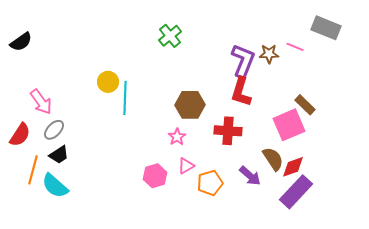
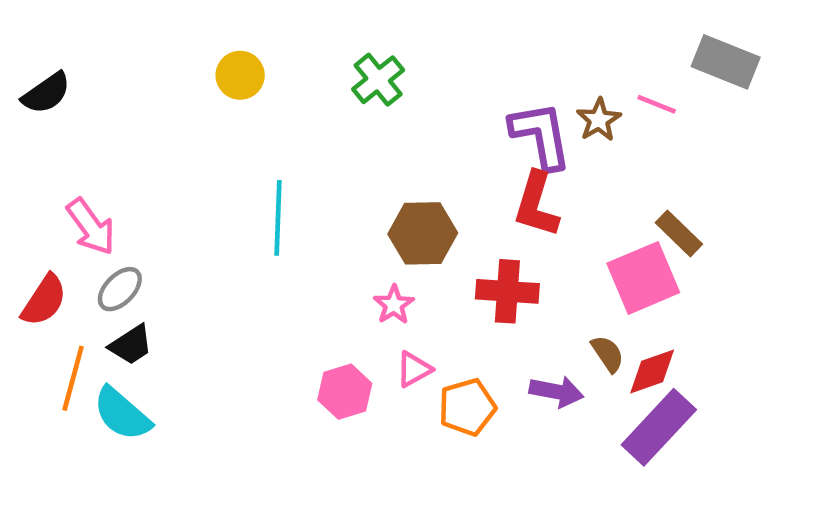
brown star: (269, 54) -> (599, 120), turned -30
purple L-shape: (243, 61) -> (541, 135), turned -32
yellow circle: (108, 82) -> (240, 75), moved
brown semicircle: (273, 159) -> (608, 354), size x0.7
purple arrow: (250, 176) -> (556, 392), turned -30

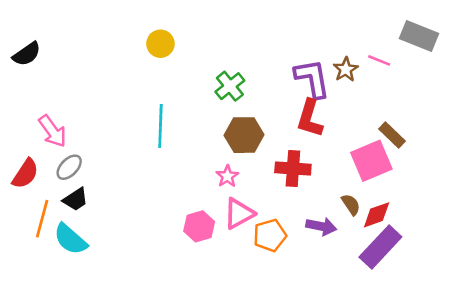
yellow circle: (240, 75) -> (160, 44), moved
green cross: (378, 80) -> (230, 86), moved
pink triangle: (414, 369) -> (239, 214), size x1.5

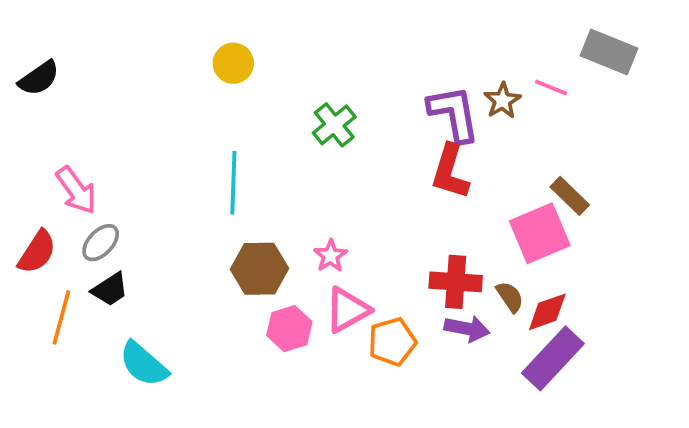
brown hexagon: (244, 135) -> (259, 269), moved
red cross: (293, 168) -> (456, 282), moved
cyan semicircle: (70, 239) -> (144, 364), moved

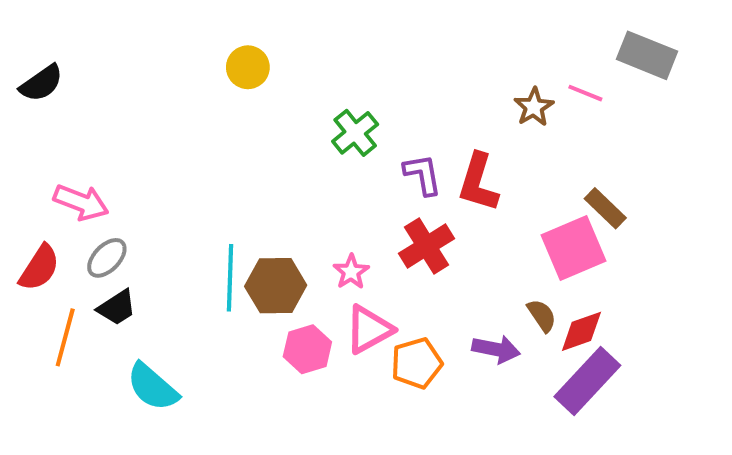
purple L-shape: (454, 114) -> (423, 175), moved, size x0.7
cyan line: (233, 183) -> (230, 278), moved
pink arrow: (76, 190) -> (81, 202), turned -33
red cross: (456, 282) -> (427, 246), moved, turned -36

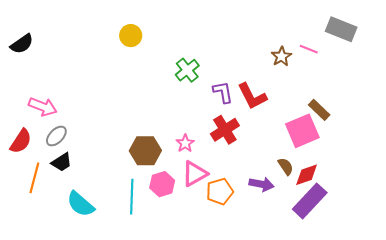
red L-shape: (478, 182) -> (252, 96), turned -44
cyan line: (230, 278) -> (132, 197), moved

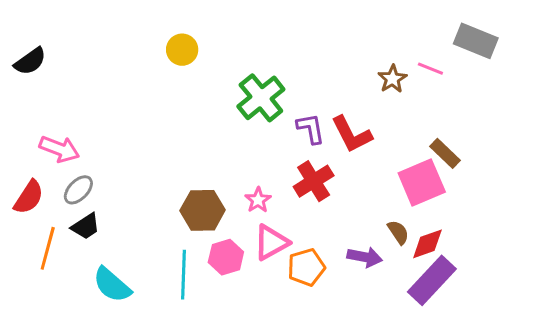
green cross: (187, 70) -> (261, 98), size x1.4

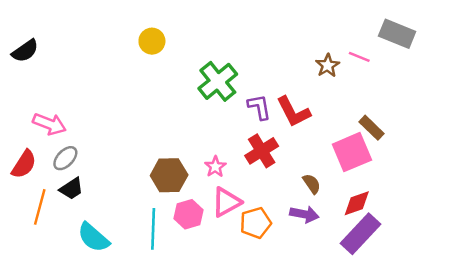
brown semicircle: (398, 232) -> (312, 184), moved

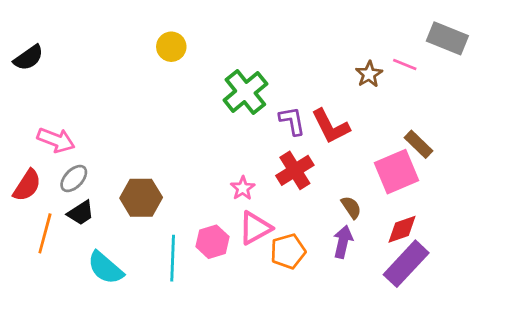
brown hexagon: (169, 175) -> (141, 198), moved
purple arrow: (304, 214) -> (343, 242), turned -88

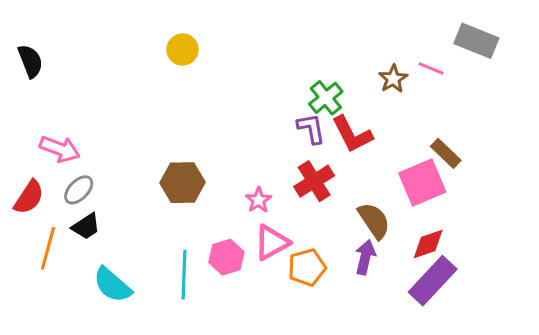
black semicircle: (28, 58) -> (30, 61), turned -76
green cross: (245, 92) -> (326, 98), moved, size x0.7
brown hexagon: (141, 198) -> (182, 183), moved
brown semicircle: (351, 207) -> (374, 221), size x1.5

